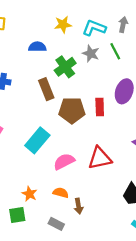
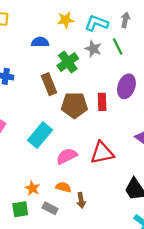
gray rectangle: (56, 224) -> (50, 208), moved

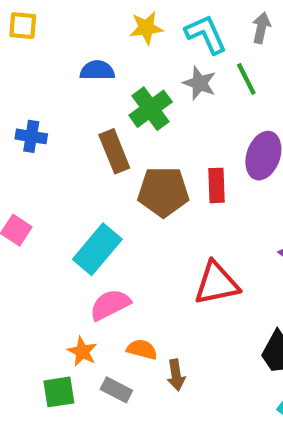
cyan L-shape: (97, 23) -> (206, 34), turned 45
pink semicircle: (67, 156) -> (110, 305), moved

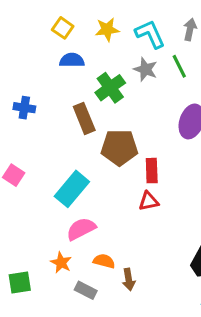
yellow square: (23, 26) -> (63, 28), moved, turned 30
red rectangle: (217, 185) -> (152, 171), moved
red triangle: (217, 283) -> (149, 201), moved, size x0.6
green square: (59, 392) -> (20, 283), moved

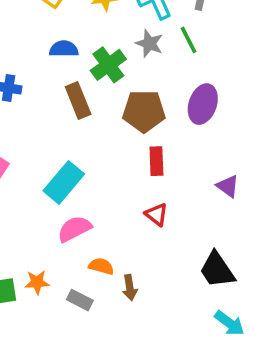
blue semicircle: (72, 60) -> (64, 49), moved
brown pentagon: (119, 148) -> (144, 111), moved
red triangle: (149, 201) -> (156, 215), moved, turned 50
orange star: (61, 263) -> (37, 282), moved, turned -30

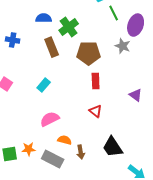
gray star: (149, 43) -> (123, 46), moved
purple ellipse: (203, 104) -> (136, 25), moved
cyan rectangle: (64, 182) -> (44, 85), moved, size x0.6
black trapezoid: (217, 270) -> (113, 147), moved
gray rectangle: (80, 300) -> (53, 159), size x1.5

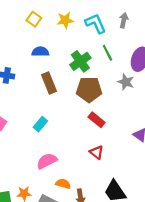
green line: (114, 13) -> (107, 53), moved
green cross: (69, 27) -> (80, 61), moved
red rectangle: (96, 81) -> (97, 120), turned -49

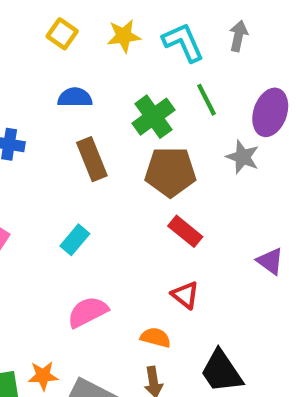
orange semicircle: (63, 184) -> (156, 337), moved

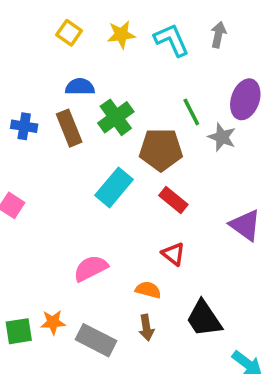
green line: (207, 100) -> (191, 112), moved
green cross: (153, 117) -> (116, 117), moved
brown rectangle: (92, 159) -> (69, 128), moved
cyan rectangle: (75, 240) -> (114, 187), moved, size x1.5
purple triangle: (270, 261) -> (245, 225), size x1.4

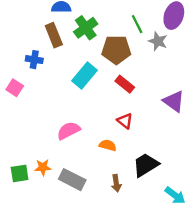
blue cross: (24, 126) -> (34, 60), moved
black trapezoid: (204, 319) -> (146, 165), turned 92
brown arrow: (146, 328) -> (116, 183), moved

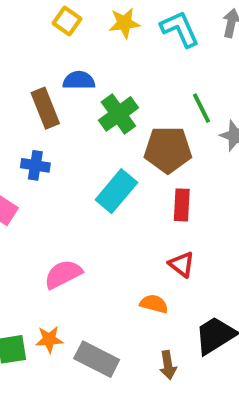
brown rectangle: (54, 35) -> (45, 108), moved
red rectangle: (125, 84) -> (182, 205), turned 54
pink semicircle: (69, 131) -> (63, 274), moved

